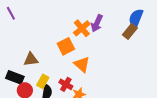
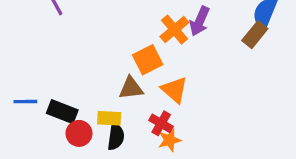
brown triangle: (31, 59) -> (131, 88), moved
yellow rectangle: (43, 81) -> (109, 118), turned 64
red cross: (66, 84) -> (161, 123), moved

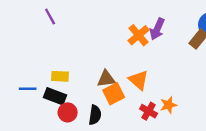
orange square: (148, 60) -> (114, 94), moved
yellow rectangle: (109, 118) -> (60, 76), moved
red cross: (161, 123) -> (149, 111), moved
orange star: (169, 140) -> (168, 105), moved

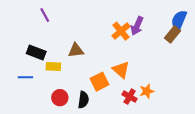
brown triangle: (106, 79) -> (76, 50), moved
black rectangle: (55, 96) -> (36, 53), moved

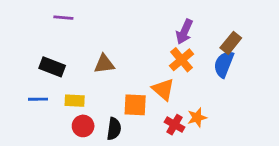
purple line: (45, 15) -> (63, 18), turned -56
blue semicircle: (179, 20) -> (224, 64), moved
orange cross: (121, 31) -> (182, 60), moved
yellow rectangle: (53, 67) -> (75, 101), moved
orange square: (100, 82) -> (135, 105), turned 30

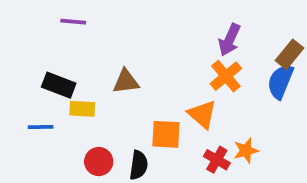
yellow rectangle: (75, 101) -> (82, 109), moved

